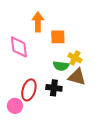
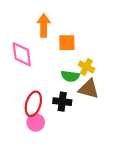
pink circle: (15, 106) -> (36, 122), moved

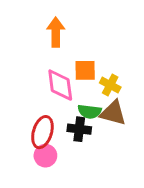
orange square: (67, 43) -> (85, 70), moved
pink diamond: (22, 54) -> (60, 85), moved
green semicircle: (70, 76) -> (90, 112), moved

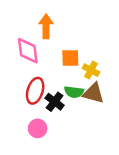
pink diamond: (60, 85) -> (28, 51), moved
black cross: (79, 129) -> (55, 102), moved, turned 30
red ellipse: (42, 132) -> (35, 91), moved

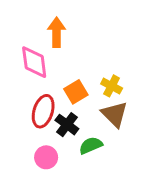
orange square: (70, 58) -> (76, 92), moved, turned -30
green semicircle: (74, 92) -> (91, 145), moved, turned 150
brown triangle: (93, 93) -> (115, 114), turned 30

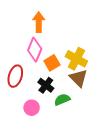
pink diamond: (34, 62) -> (35, 50), moved, turned 30
yellow cross: (112, 86) -> (76, 59), size x1.5
red ellipse: (43, 111) -> (15, 76), moved

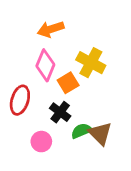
orange arrow: (39, 22) -> (51, 29), turned -108
yellow cross: (76, 59) -> (91, 63), moved
brown triangle: (78, 78) -> (100, 134), moved

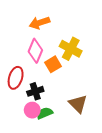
black cross: (60, 112) -> (35, 91), moved, turned 35
green semicircle: (81, 131) -> (45, 113), moved

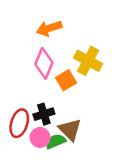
red ellipse: (16, 78) -> (19, 123), moved
brown triangle: (78, 104) -> (70, 130), moved

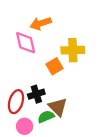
yellow cross: (88, 61) -> (73, 50), turned -30
pink diamond: (44, 63) -> (26, 43), moved, turned -35
pink circle: (40, 137) -> (25, 126), moved

